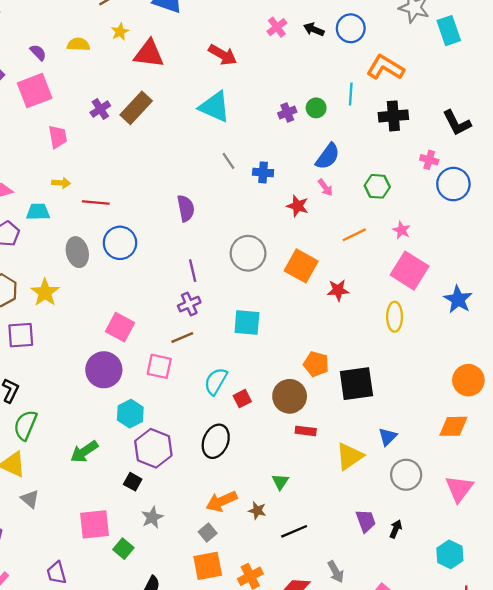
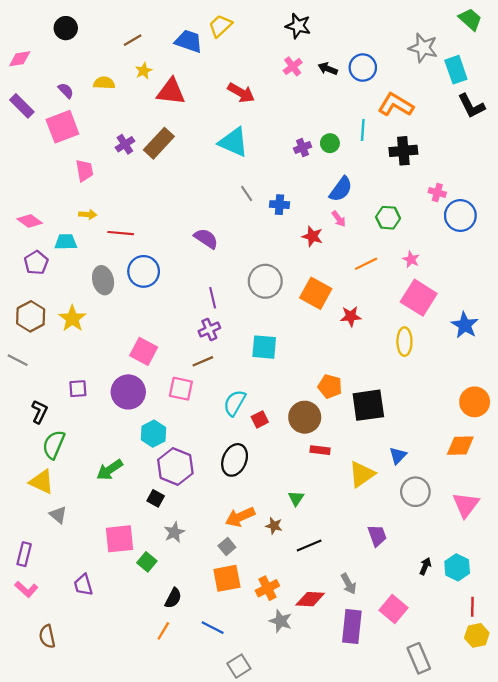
black L-shape: (457, 123) -> (471, 106), moved
purple semicircle: (186, 208) -> (206, 239), turned -45
purple square: (21, 335) -> (78, 389), moved, size x0.7
black arrow: (396, 529) -> (425, 566), moved

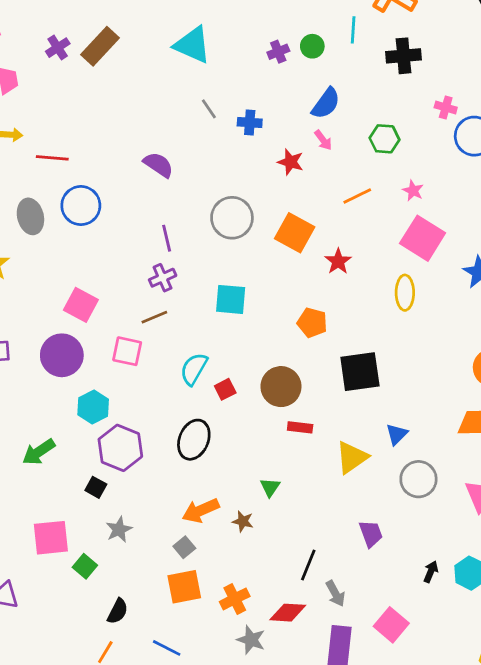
red star: (351, 316) -> (338, 261), turned -30
orange pentagon: (330, 386) -> (312, 323), moved
black line: (309, 545) -> (308, 565), moved, turned -45

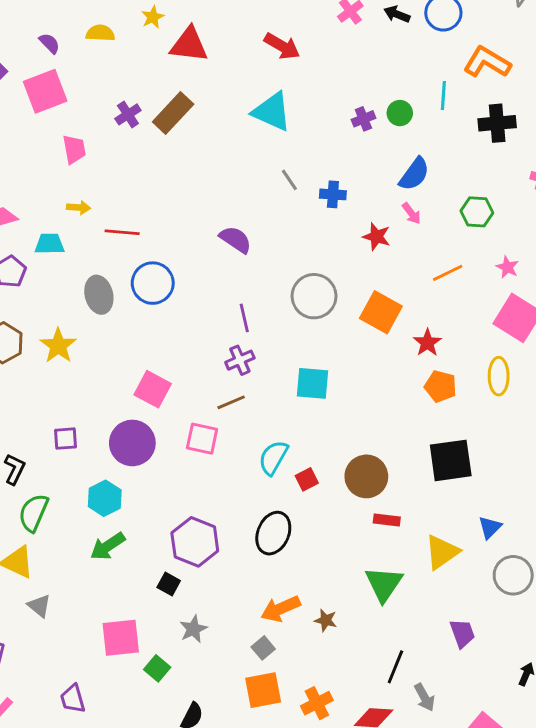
orange pentagon: (312, 323) -> (440, 386), moved
cyan hexagon: (93, 407) -> (105, 498), moved
green triangle: (270, 487) -> (384, 584), moved, size x1.8

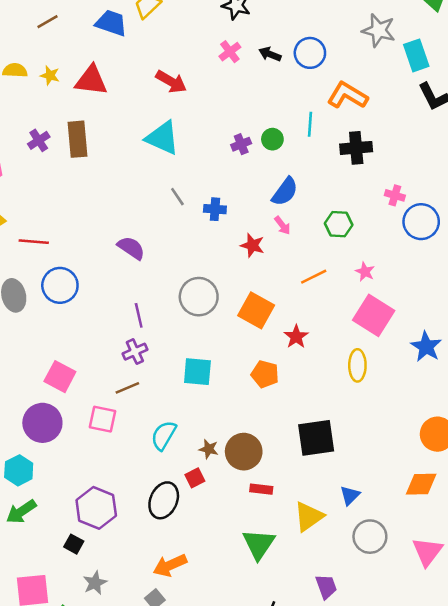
yellow star: (153, 17) -> (50, 75), moved, turned -30
brown rectangle: (173, 113) -> (77, 139), turned -48
orange pentagon: (440, 386) -> (265, 374), moved
red square: (307, 479) -> (195, 478), moved
brown star: (326, 620) -> (209, 449), moved

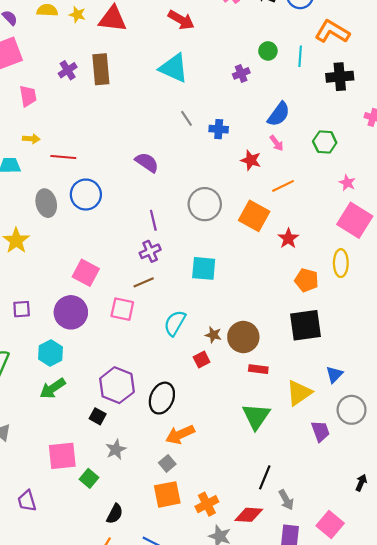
green circle: (272, 139) -> (268, 51), moved
orange line: (314, 277) -> (283, 186), moved
orange pentagon: (265, 374) -> (307, 280), moved
black ellipse: (164, 500) -> (162, 398), moved
purple trapezoid: (326, 587) -> (320, 431), moved

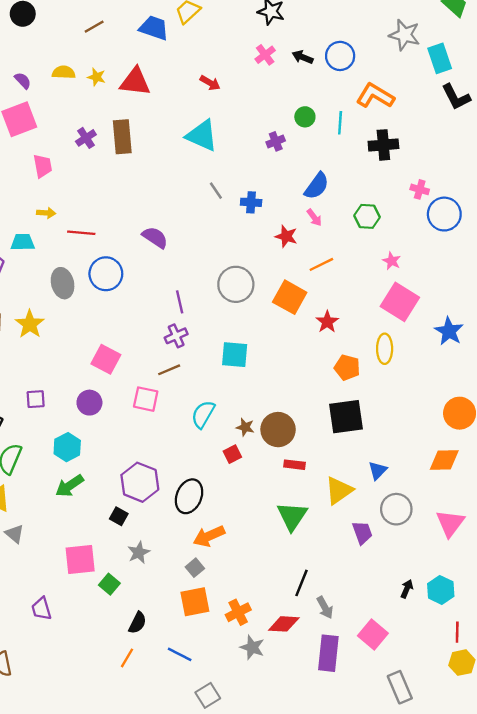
red arrow: (181, 20) -> (210, 83), size x0.7
purple semicircle: (147, 162) -> (155, 237), moved
purple circle: (71, 312) -> (89, 403), size x0.7

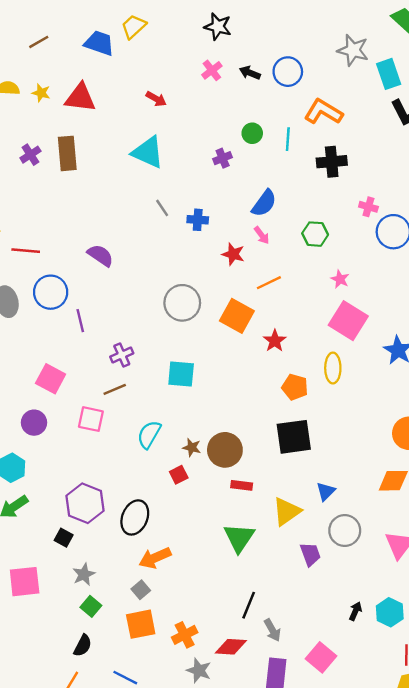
purple line: (180, 302) -> (80, 321), moved
green square: (109, 584) -> (91, 606), moved

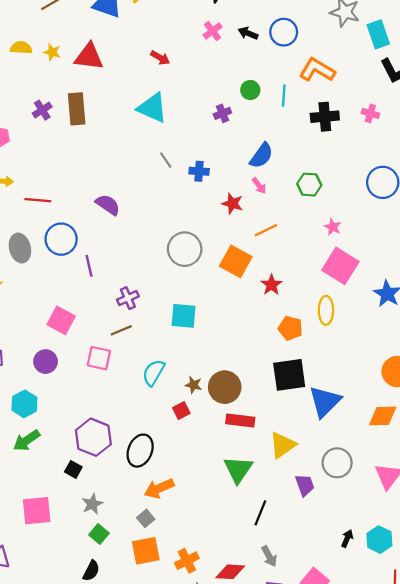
pink cross: (368, 207) -> (370, 113), moved
red rectangle: (242, 485) -> (240, 421), size x1.4
blue triangle: (326, 491) -> (325, 402), moved, size x1.8
black line: (249, 605) -> (260, 513), moved

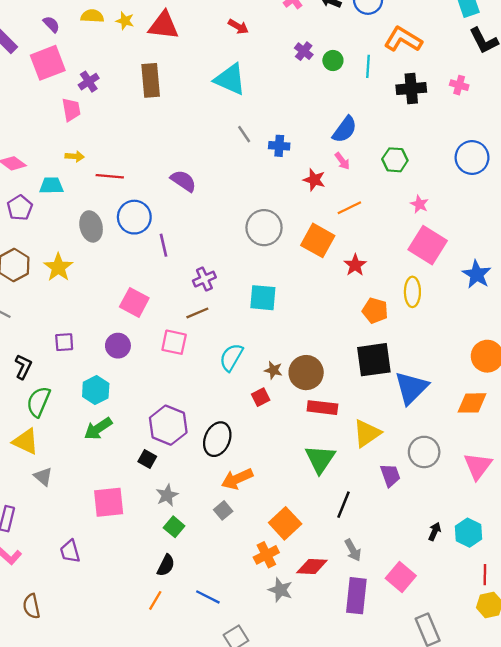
purple cross: (42, 110) -> (89, 82), moved
purple cross: (222, 113) -> (304, 51), moved, turned -30
orange square: (146, 551) -> (285, 523), moved, turned -32

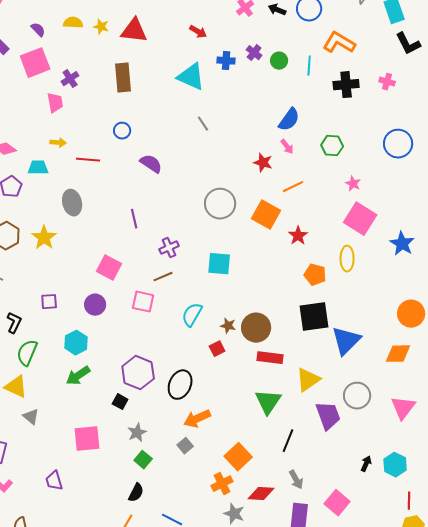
blue cross: (279, 146) -> (226, 61), moved
blue circle: (134, 217) -> (122, 131), moved, size x0.6
purple trapezoid: (390, 475) -> (328, 416), size x1.4

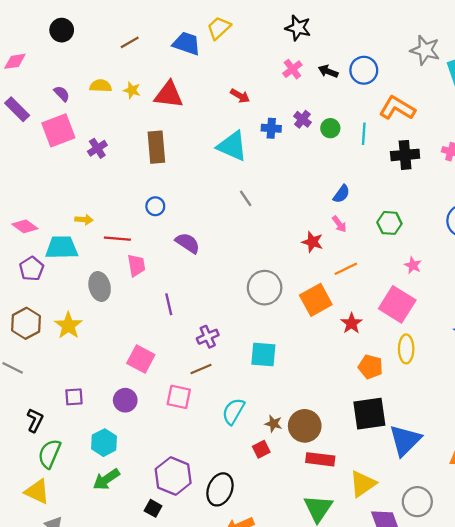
pink trapezoid: (55, 103) -> (136, 265), moved
blue semicircle: (289, 120) -> (341, 194), size x0.7
cyan trapezoid: (38, 168) -> (62, 247), size x1.4
orange square: (266, 215) -> (316, 300), turned 32
pink square: (360, 219) -> (397, 304), moved

